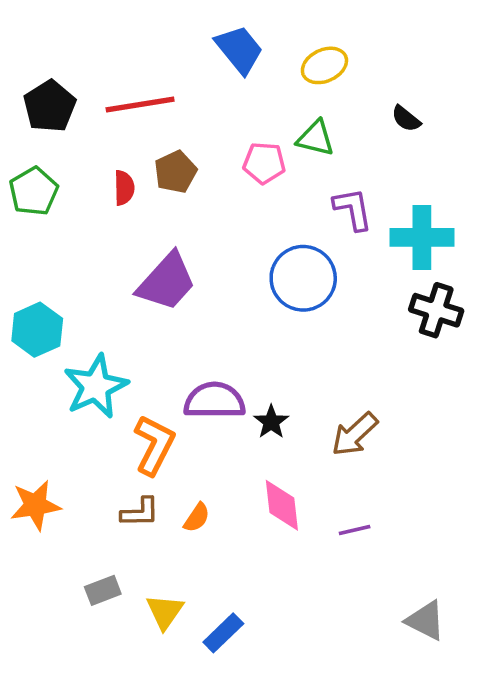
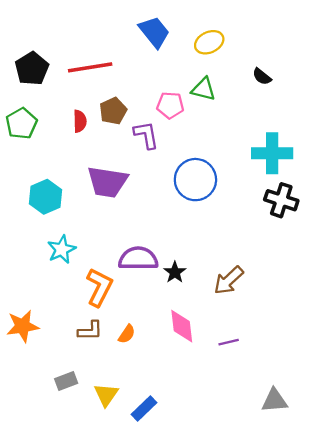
purple L-shape: (353, 209) -> (146, 135), moved
purple trapezoid: (167, 282) -> (107, 182), turned 57
cyan hexagon: (37, 330) -> (46, 197), moved
cyan star: (96, 386) -> (62, 249), size x0.7
gray triangle: (426, 620) -> (274, 400), turned -32

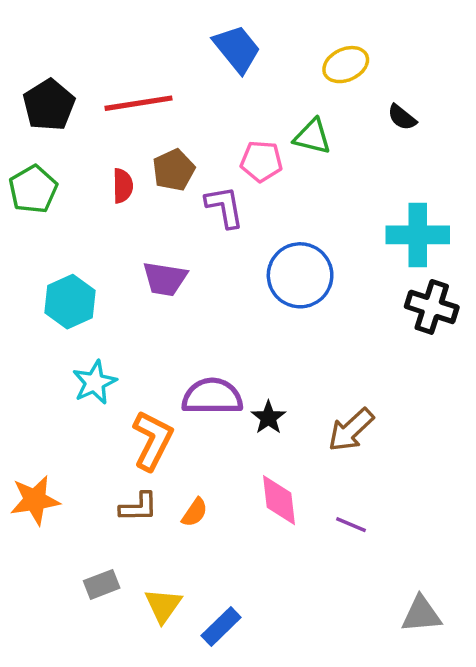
yellow ellipse: (209, 42) -> (346, 65), moved
purple trapezoid: (107, 182) -> (165, 279), size x0.7
purple line: (229, 342) -> (351, 525), turned 36

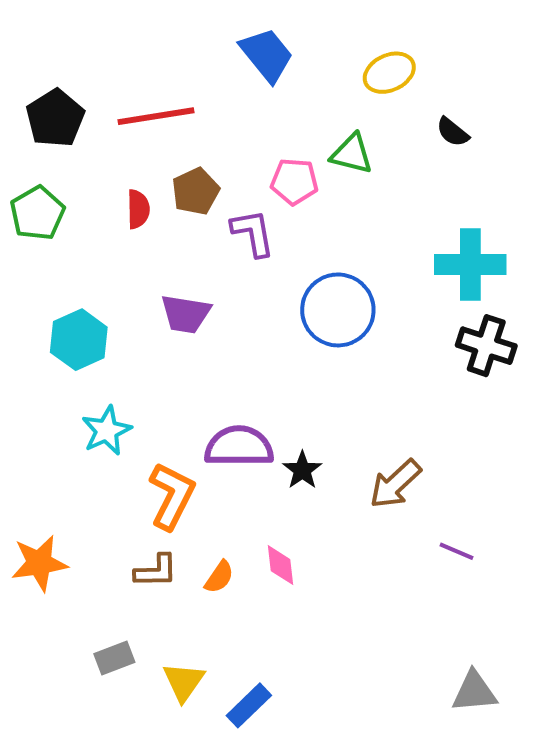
pink diamond: (279, 500) -> (281, 565), moved, size x0.7
purple line: (351, 525) -> (457, 551), moved

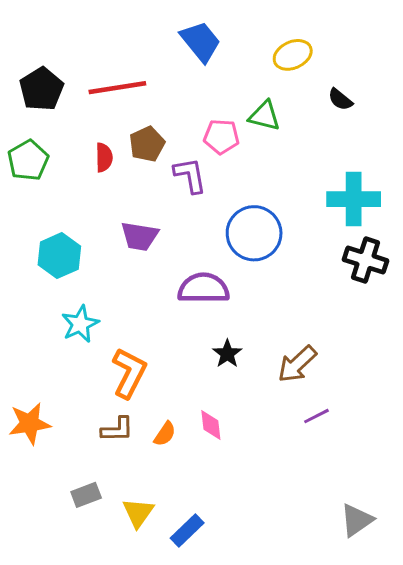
purple semicircle: (239, 446) -> (203, 288), moved
purple line: (457, 551) -> (316, 416), moved, turned -50
gray triangle: (474, 692) -> (357, 520), turned -30

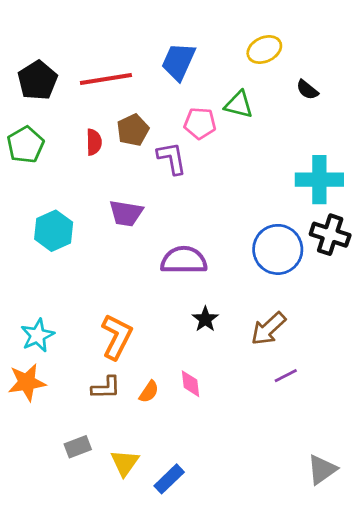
blue trapezoid: (201, 42) -> (178, 62), moved, turned -117
blue circle: (254, 233) -> (278, 249), moved
cyan star: (80, 324) -> (38, 335), moved

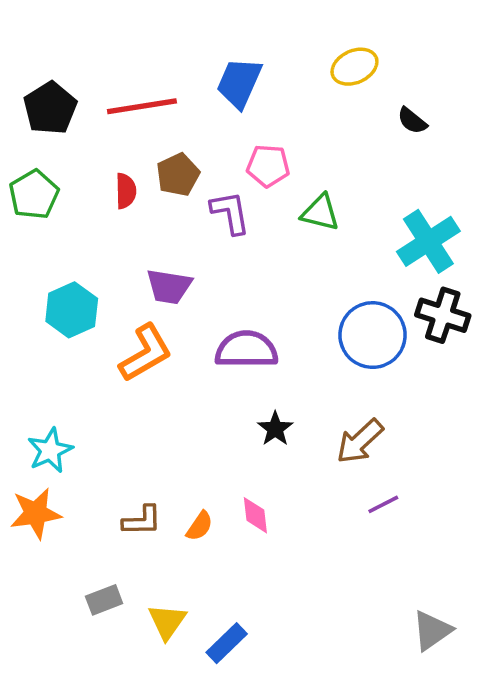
green triangle: (239, 105) -> (320, 213), moved
cyan cross: (319, 180) -> (428, 241), turned -33
orange L-shape: (117, 337) -> (146, 353), moved, turned 33

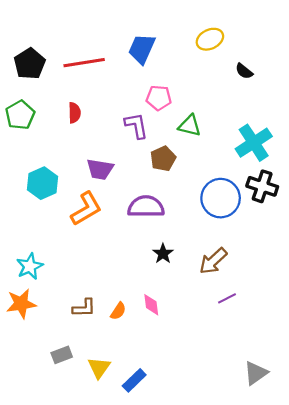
brown pentagon: (178, 175) -> (163, 159), moved

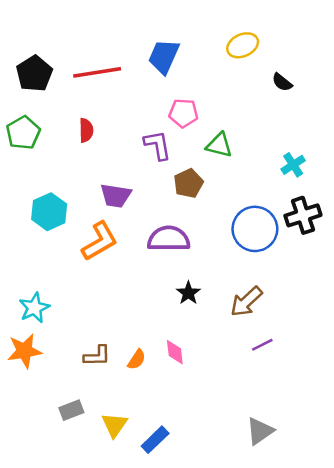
cyan cross: (254, 143) -> (293, 165), size x0.6
black cross: (262, 186) -> (303, 215), turned -36
gray triangle: (256, 373) -> (260, 431), moved

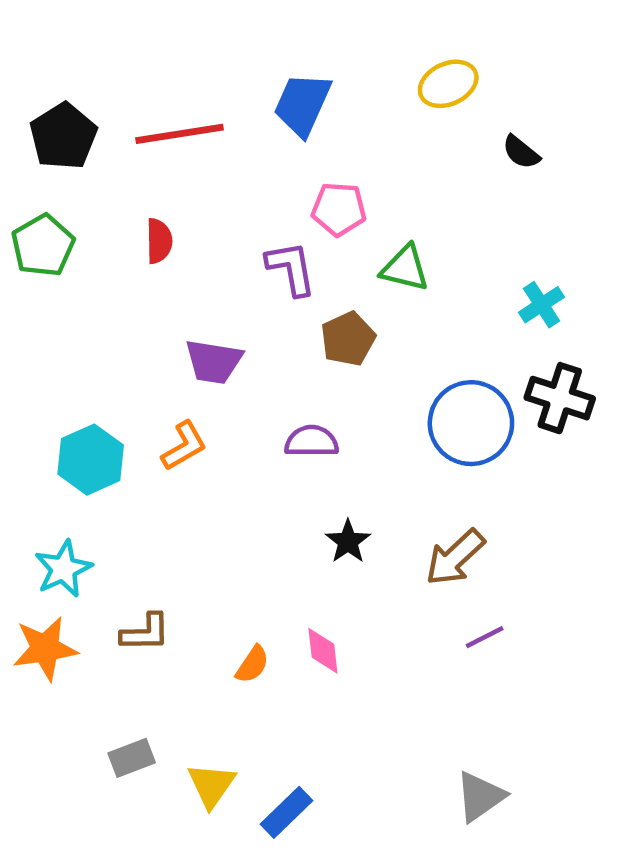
cyan hexagon: (49, 212) -> (91, 460), moved
black cross: (303, 215) -> (560, 398), turned 36
purple semicircle: (169, 239) -> (312, 441), size x0.7
orange L-shape: (100, 241) -> (184, 446), size x0.7
brown L-shape: (97, 356) -> (145, 633), moved

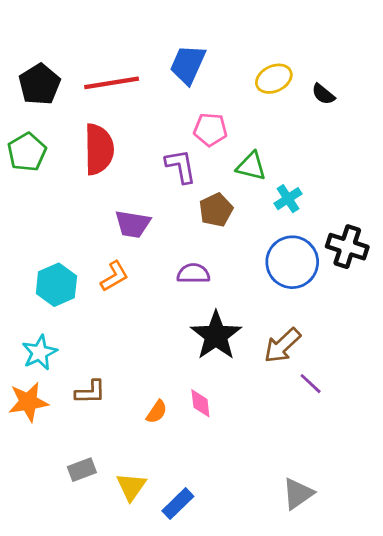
yellow ellipse: (448, 84) -> (274, 79), moved
red semicircle: (159, 241) -> (99, 149), size x1.8
cyan cross: (542, 305) -> (288, 199), moved
black star: (348, 541) -> (216, 336), size x1.8
purple line: (485, 637) -> (311, 384), moved, turned 70

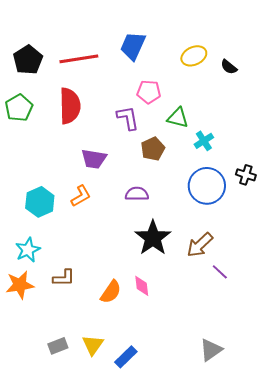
black cross: (347, 247) -> (246, 175), size x0.7
orange semicircle: (157, 412) -> (111, 292), size x1.4
gray rectangle: (82, 470) -> (58, 346), moved

